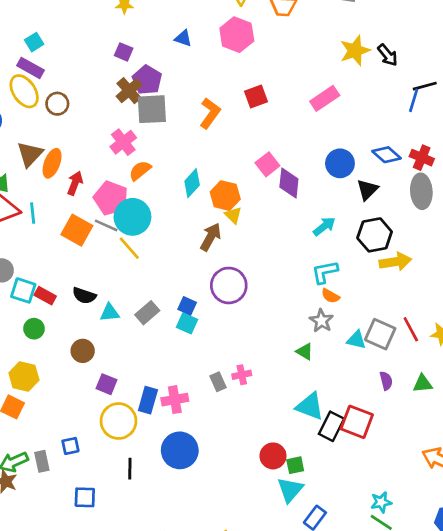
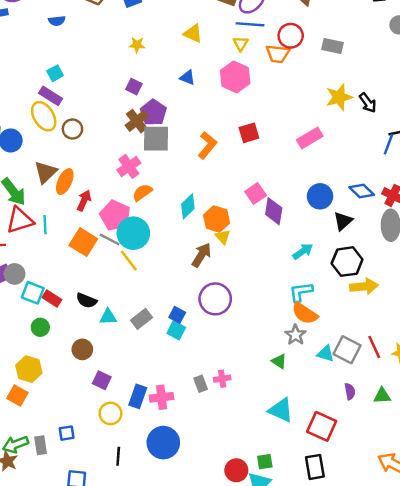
orange semicircle: (330, 296) -> (305, 313), size x1.6
yellow circle: (118, 421) -> (110, 413), size x0.7
black rectangle: (331, 426) -> (315, 467), moved, turned -40
red circle: (273, 456) -> (236, 470), moved

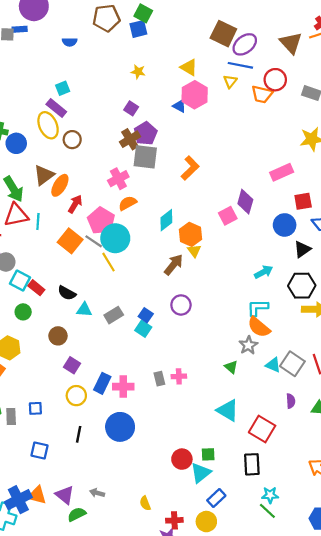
pink hexagon: (235, 77) -> (195, 95), moved
red square: (249, 133) -> (303, 201), moved
purple diamond: (274, 211) -> (245, 202), moved
purple circle: (215, 299) -> (181, 305), size x0.7

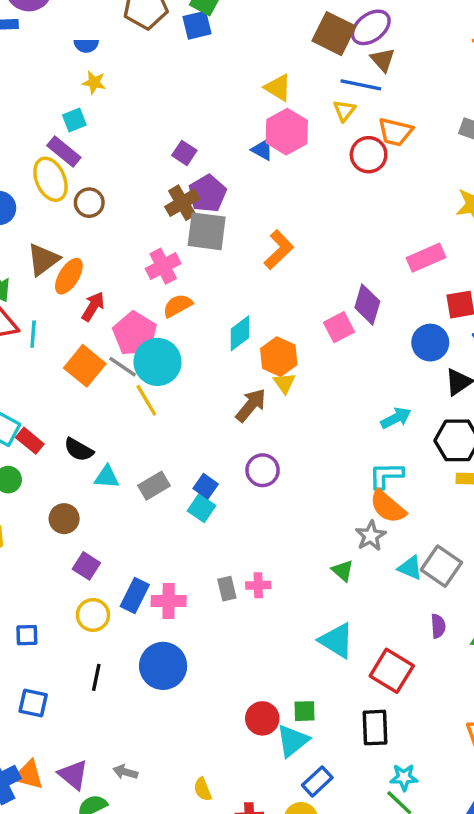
brown triangle: (291, 43) -> (383, 60), moved, size x0.7
purple ellipse: (245, 44) -> (371, 27), moved
yellow star: (138, 72) -> (94, 83), moved
red circle: (275, 80) -> (369, 155), moved

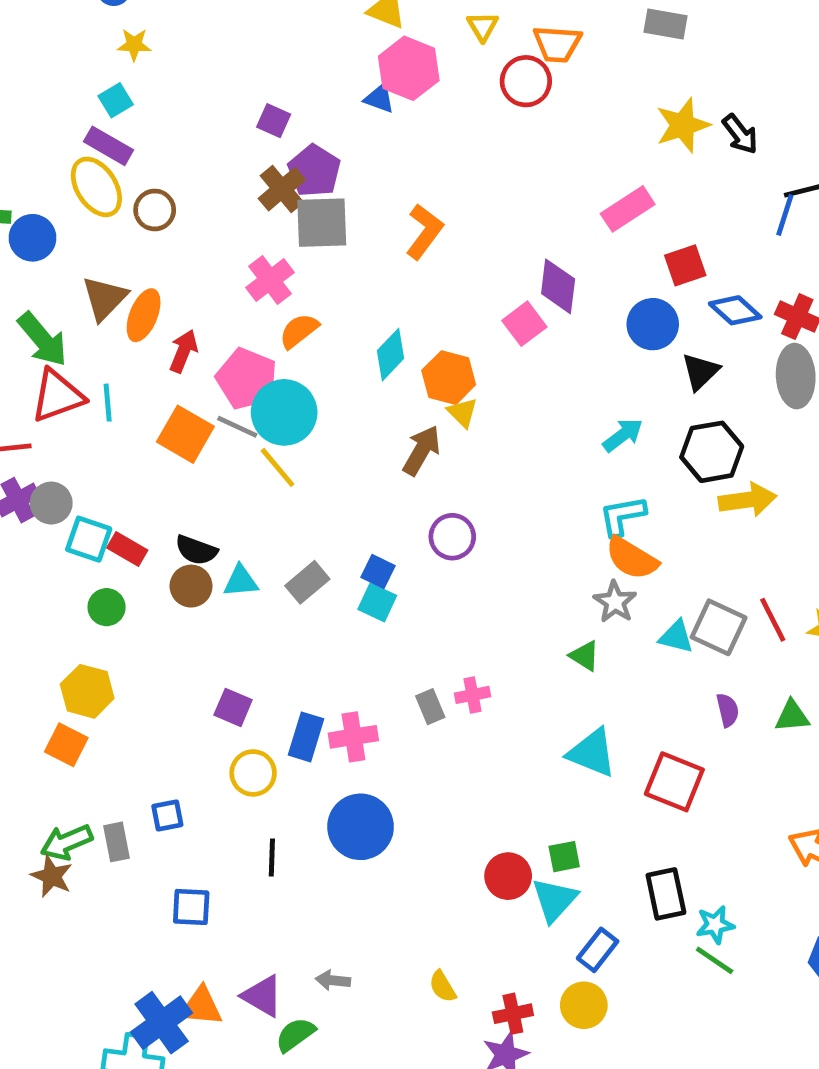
brown circle: (64, 519) -> (191, 586), moved
black rectangle: (375, 728) -> (666, 894), moved

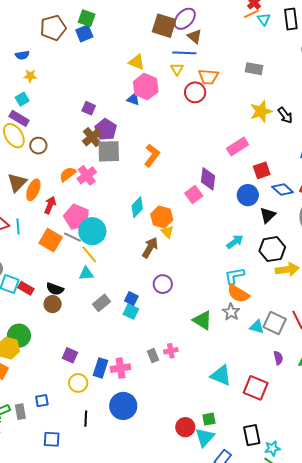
orange semicircle: (299, 331) -> (68, 174), moved
cyan triangle: (241, 581) -> (86, 274), moved
green circle: (107, 607) -> (19, 336), moved, size x1.5
green triangle: (585, 656) -> (202, 320), moved, size x1.5

